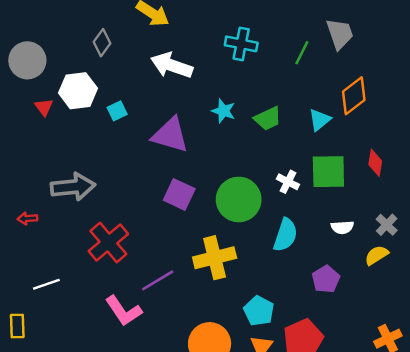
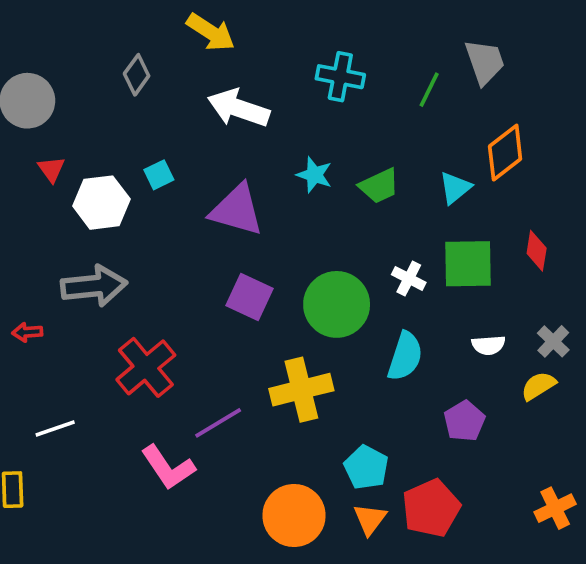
white hexagon: (78, 91) -> (101, 203), moved

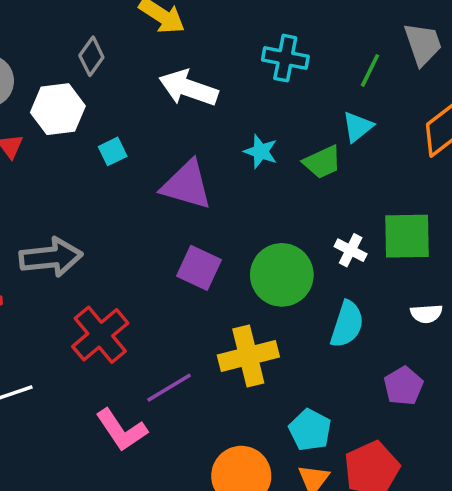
cyan triangle: (455, 188) -> (358, 127), moved
white hexagon: (101, 203) -> (58, 109), moved

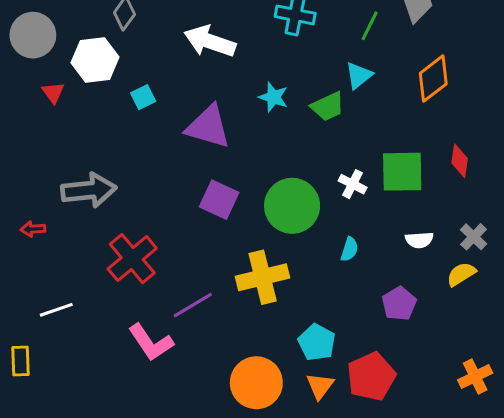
cyan semicircle: (347, 324) -> (349, 249), size x0.6

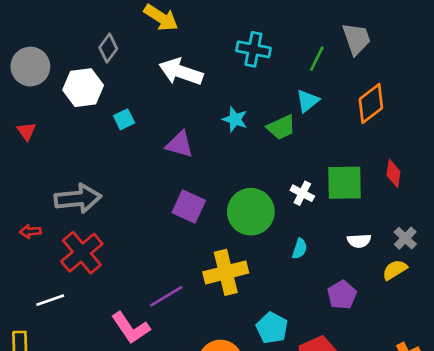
red triangle: (53, 93) -> (26, 131), moved
purple triangle: (208, 127) -> (180, 144), size x0.7
red cross: (132, 259) -> (82, 253), moved

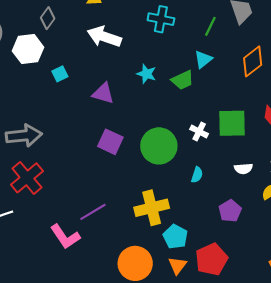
yellow cross: (226, 272) -> (152, 208), moved

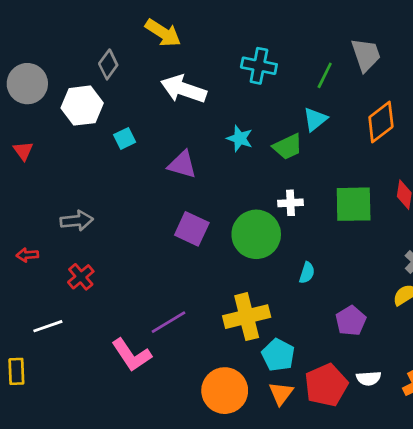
white cross: (199, 132) -> (290, 203), moved, turned -30
gray arrow: (24, 136) -> (77, 221), size x0.7
white semicircle: (243, 169) -> (369, 378), moved
red cross: (27, 178) -> (81, 277), size x0.6

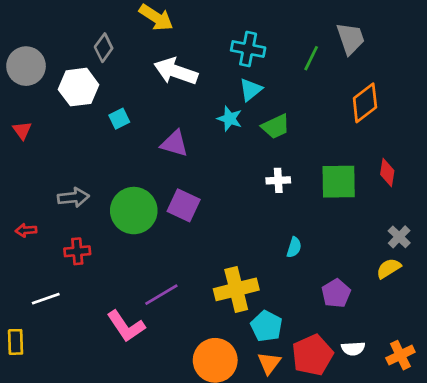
cyan triangle: (315, 119) -> (251, 90), moved
green circle: (256, 234) -> (134, 211), moved
red cross: (81, 277) -> (77, 251), turned 35

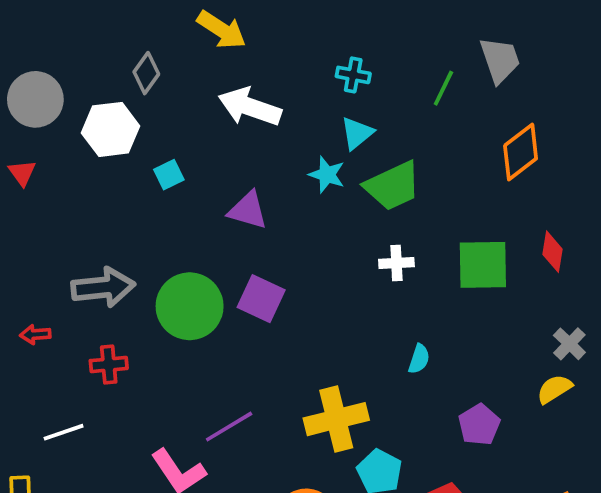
cyan cross: (248, 49) -> (353, 75), size x0.7
green trapezoid: (276, 127) -> (393, 186), size x1.4
red triangle: (22, 130) -> (22, 173), moved
gray arrow: (73, 197) -> (103, 287), size x1.4

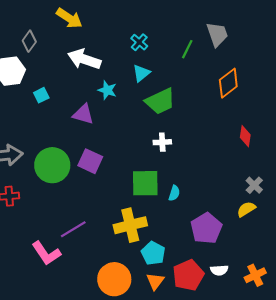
cyan cross: (353, 75) -> (139, 42), turned 30
cyan star: (327, 175) -> (107, 90), moved
green square: (483, 265) -> (145, 183), moved
purple pentagon: (479, 425) -> (206, 228), size x1.4

